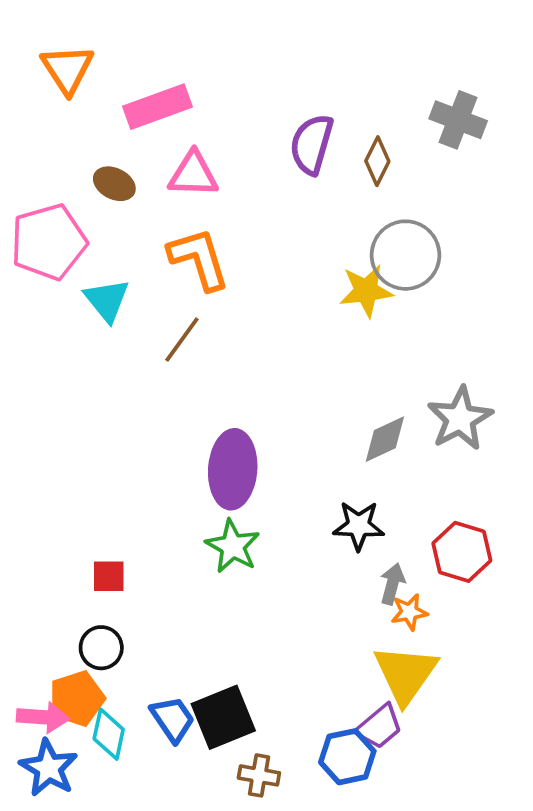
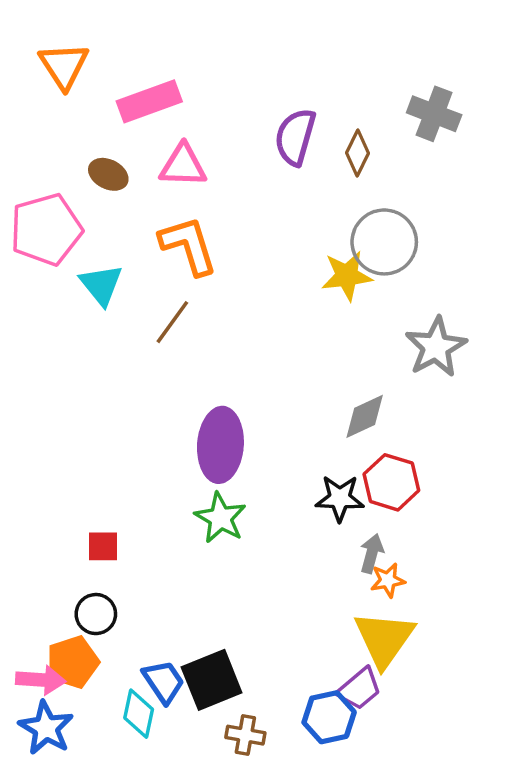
gray star: (460, 419) -> (436, 347), moved
red hexagon: (462, 552) -> (391, 482), moved
cyan diamond: (109, 734) -> (139, 714), moved

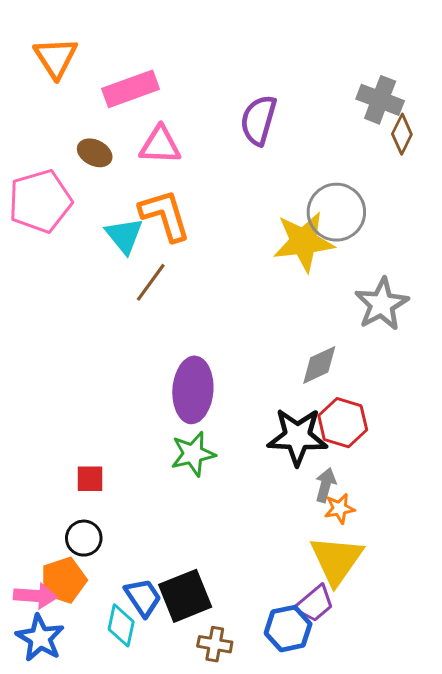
brown diamond: (358, 153) -> (402, 134), moved
yellow star: (347, 276) -> (304, 242), size x1.4
cyan triangle: (101, 285) -> (124, 236), moved
black star: (340, 498) -> (297, 437), size x1.4
green star: (220, 518) -> (193, 454), turned 30

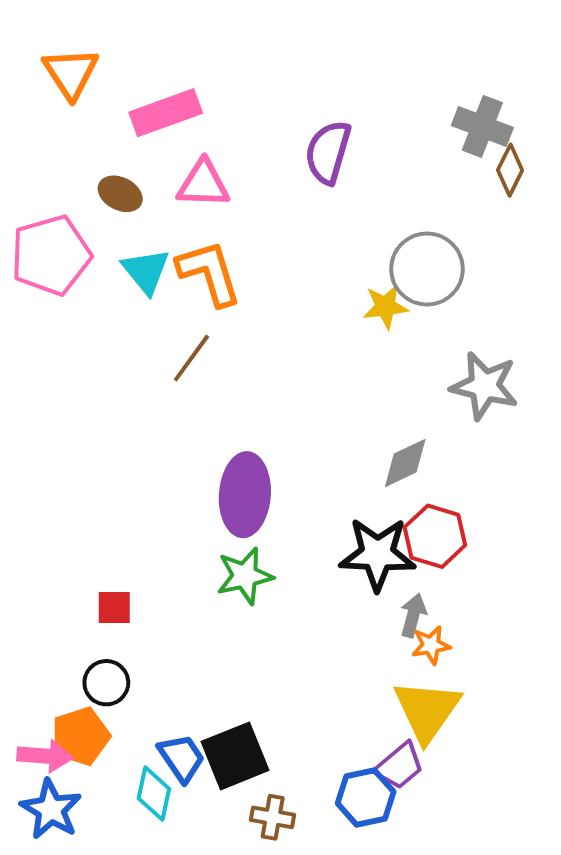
cyan triangle: (124, 236) -> (146, 271), moved
yellow star: (304, 242) -> (385, 307), size x0.6
gray star: (382, 304) -> (484, 386), turned -30

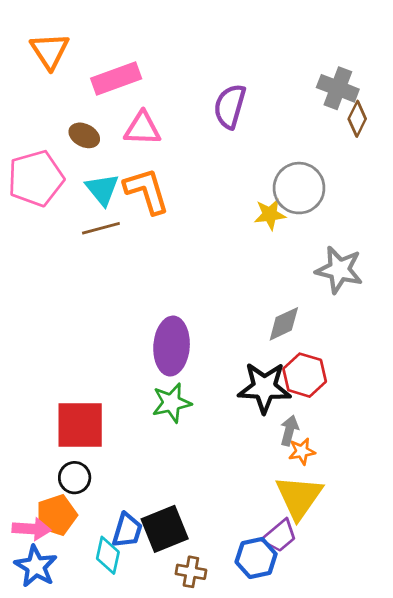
brown line: (191, 358) -> (101, 228), moved, turned 39
red square: (114, 607) -> (80, 425), size x2.0
blue trapezoid: (182, 758) -> (127, 530), turned 51

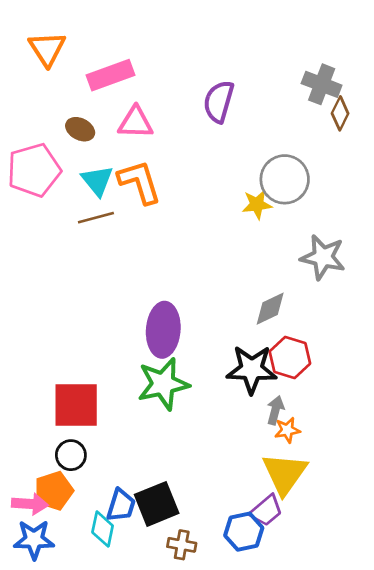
green star: (172, 403) -> (163, 384), size x1.4
blue star: (36, 566) -> (34, 540), turned -30

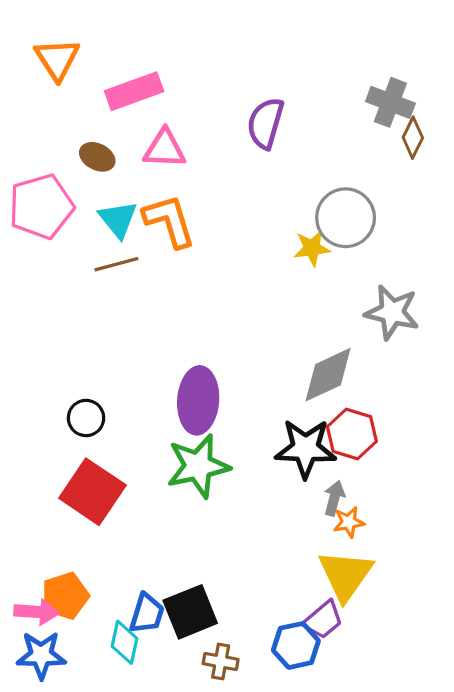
gray diamond: (270, 309) -> (328, 375), size x1.4
red square: (76, 405) -> (92, 492), turned 34
black circle: (71, 455) -> (86, 418), moved

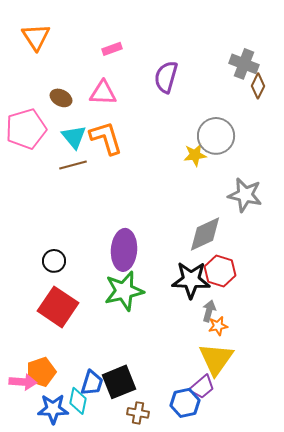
pink rectangle: (134, 91) -> (112, 49), moved, size x0.6
blue star: (41, 655) -> (53, 409), moved

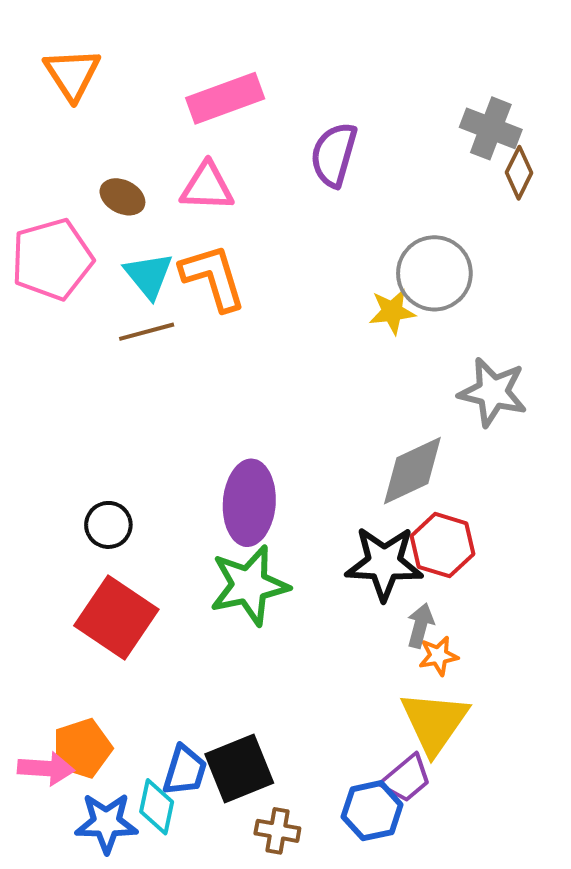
pink rectangle: (112, 49) -> (225, 98), size x1.8

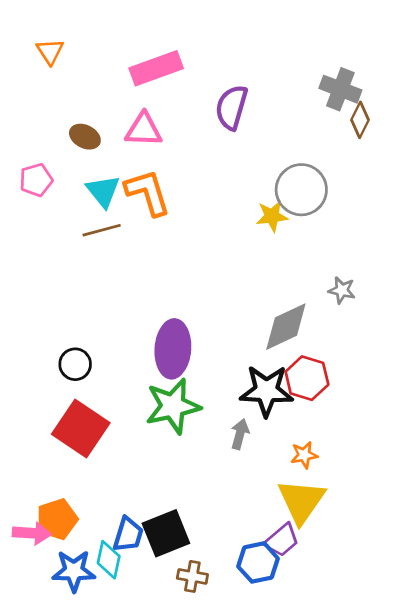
orange triangle: (72, 74) -> (50, 51), size x0.7
pink pentagon: (52, 259) -> (36, 180), size x0.6
gray star: (493, 392) -> (342, 290), moved, size x0.6
gray arrow: (420, 626) -> (240, 434), moved

